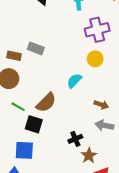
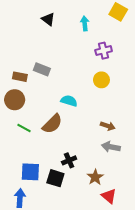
purple cross: (97, 30) -> (104, 51), size x0.7
cyan semicircle: (74, 81) -> (69, 101), moved, turned 63
black square: (34, 124) -> (55, 178), moved
black cross: (75, 139) -> (69, 160), moved

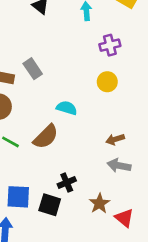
gray rectangle: (42, 69) -> (33, 69), turned 35
brown arrow: (108, 126) -> (115, 139), turned 144
red triangle: (109, 196) -> (124, 218), moved

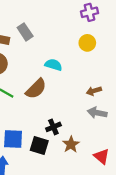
brown star: (99, 203) -> (71, 144), moved

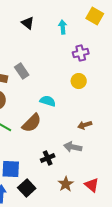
gray arrow: (97, 113) -> (73, 147), moved
brown star: (71, 144) -> (66, 184), moved
black square: (39, 146) -> (27, 188), moved, turned 30

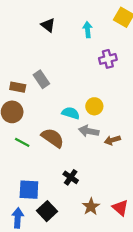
yellow circle: (79, 81) -> (94, 106), moved
brown semicircle: (32, 123) -> (53, 138), turned -100
gray arrow: (73, 147) -> (89, 131), moved
black cross: (48, 158) -> (71, 177), turned -32

